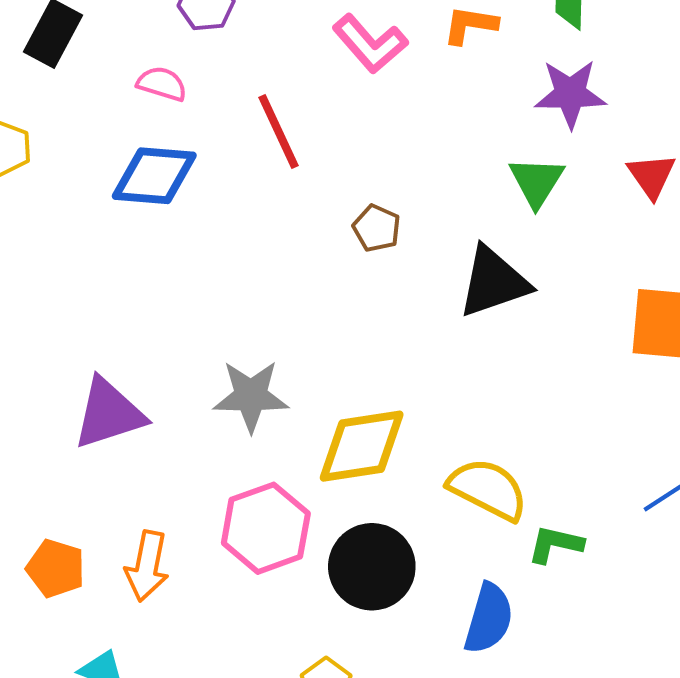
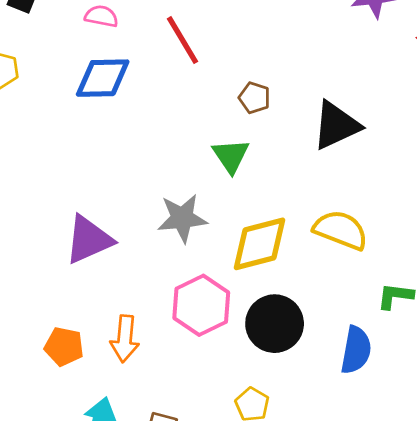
green triangle: (537, 182) -> (231, 156), moved
yellow semicircle: (488, 489) -> (341, 230), moved

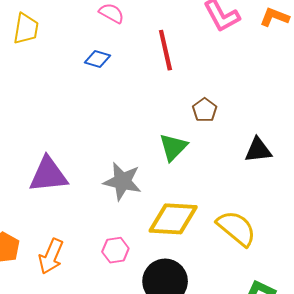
blue diamond: (103, 78) -> (98, 59), size x0.6
black triangle: (336, 125) -> (258, 150), size x0.7
pink hexagon: (201, 305) -> (115, 250), size x0.6

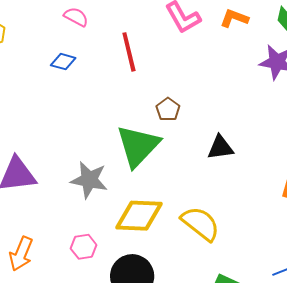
green triangle: (173, 147) -> (138, 146), size x1.6

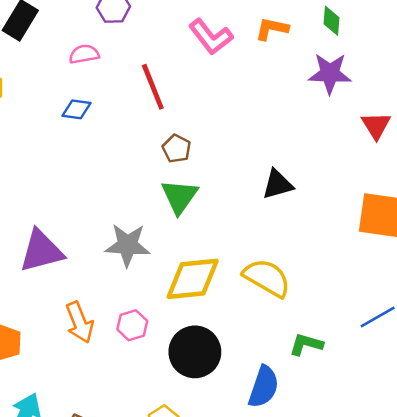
pink semicircle: (76, 17) -> (84, 54), turned -30
brown pentagon: (168, 109) -> (176, 149), moved
green triangle: (138, 146) -> (180, 196), size x0.7
orange arrow: (21, 254) -> (80, 322), moved, turned -36

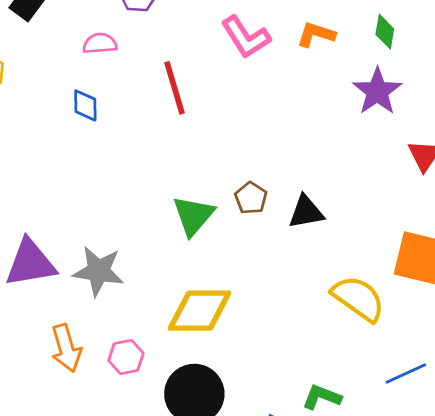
purple star: (330, 73) -> (377, 91), turned 30
blue diamond: (77, 109) -> (85, 105), turned 76
brown pentagon: (176, 149) -> (251, 198), moved
gray star: (128, 245) -> (98, 271), moved
yellow semicircle: (267, 278) -> (358, 298), moved

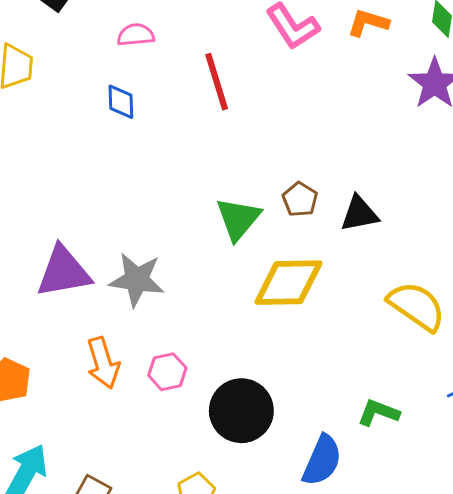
yellow diamond: (200, 311) -> (288, 283), moved

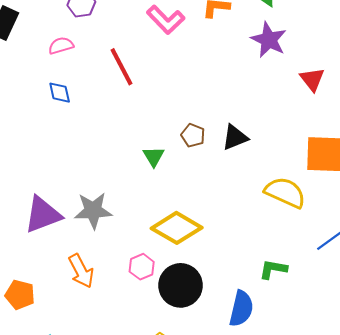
green triangle: (238, 219) -> (154, 156), size x0.7
yellow diamond: (288, 283) -> (177, 228), moved, turned 42
pink hexagon: (167, 372) -> (142, 267), moved

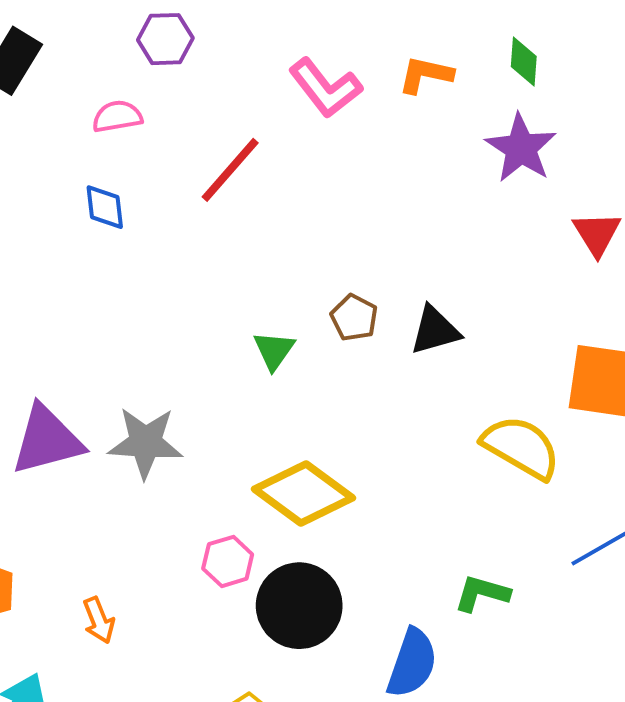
red line: (121, 67) -> (230, 170), turned 63
orange arrow: (81, 271) -> (99, 620), moved, size x0.7

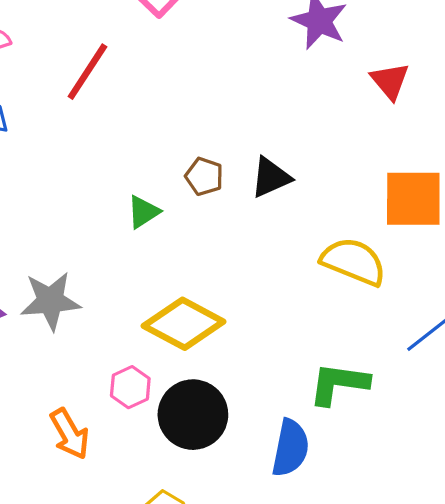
green triangle: (274, 350) -> (143, 212), turned 30
green L-shape: (482, 593) -> (339, 384), size x1.4
orange arrow: (99, 620) -> (70, 434), moved, size x1.4

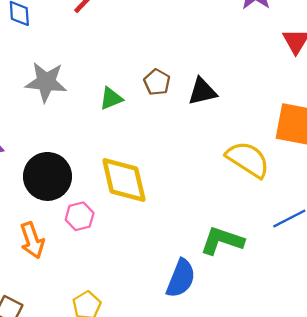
gray star: (50, 301) -> (46, 82), moved
yellow diamond: (184, 324) -> (124, 180), turned 38
black circle: (193, 415) -> (47, 176), moved

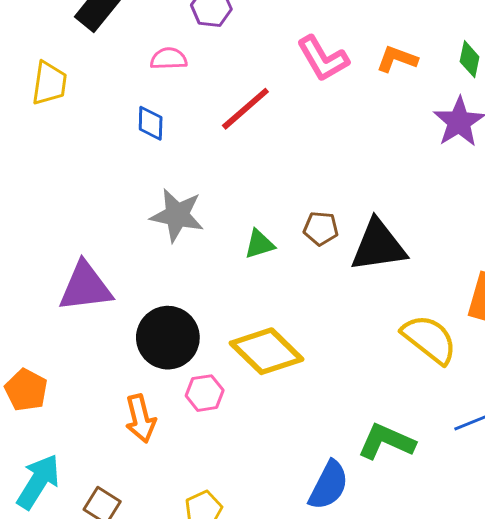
brown pentagon: (157, 82) -> (321, 228), turned -30
black triangle: (202, 91) -> (378, 246), size x1.5
yellow diamond: (124, 180) -> (267, 351), turned -38

